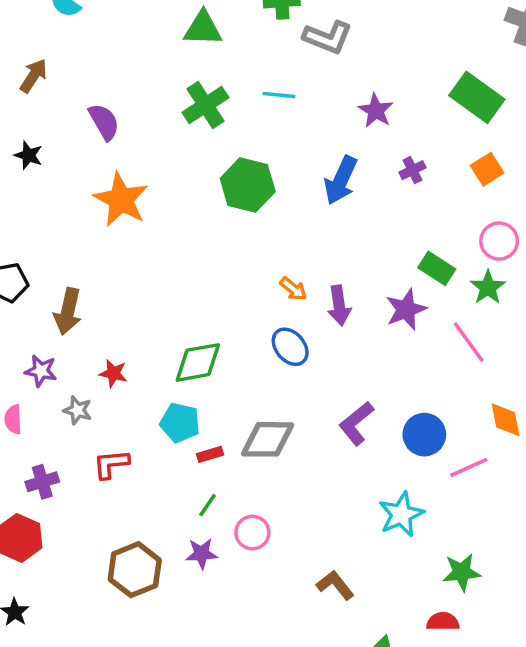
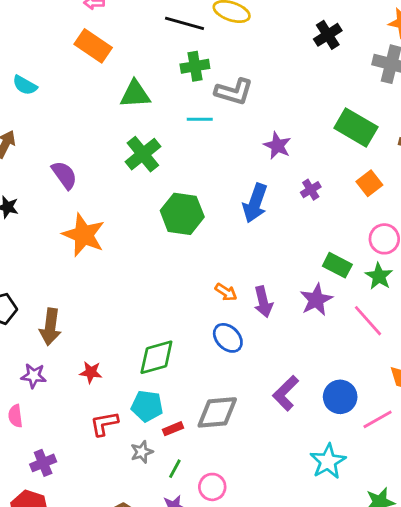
cyan line: (279, 95) -> (200, 119), moved
gray star: (77, 410) -> (142, 452), moved, turned -30
red L-shape: (111, 464) -> (104, 424), moved

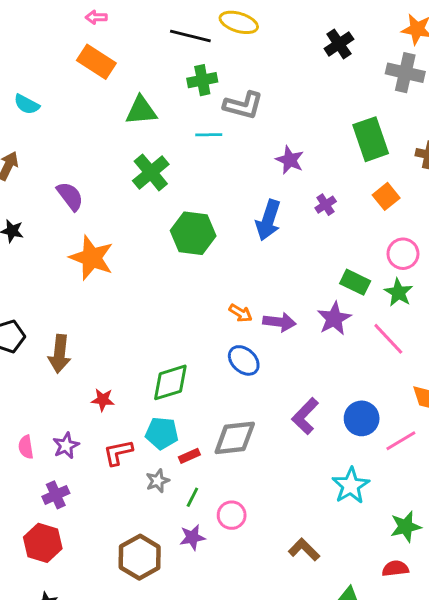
green rectangle: (356, 128) -> (371, 139), turned 42
purple arrow: (263, 302) -> (279, 322), turned -68
purple star: (34, 376) -> (66, 446), moved, turned -30

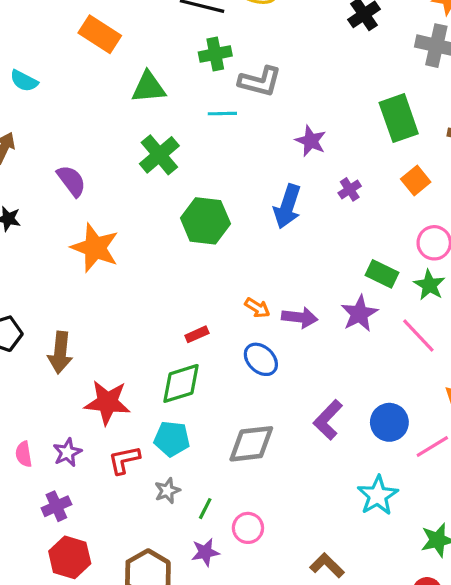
red star: (103, 400) -> (107, 402), size x1.8
red rectangle: (189, 456) -> (197, 334), moved
red hexagon: (43, 543) -> (70, 557), moved

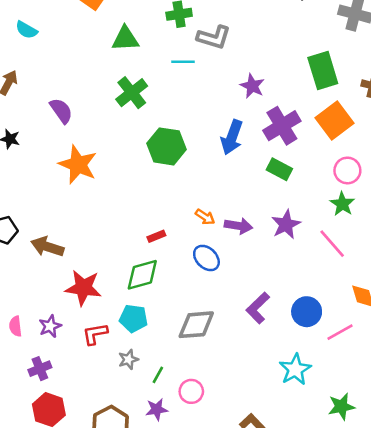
orange square: (416, 180) -> (334, 120), size x1.6
purple cross: (350, 189) -> (282, 126), size x2.0
green rectangle: (382, 274) -> (279, 169), moved
brown arrow: (60, 353) -> (47, 247), turned 100

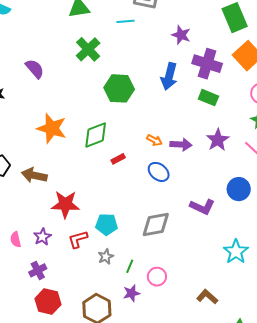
purple cross: (282, 126) -> (207, 64), turned -36
orange star: (78, 165) -> (52, 128), moved
green diamond: (142, 275) -> (96, 135), moved
purple L-shape: (258, 308) -> (202, 207), turned -105
blue circle: (307, 312) -> (239, 189), moved

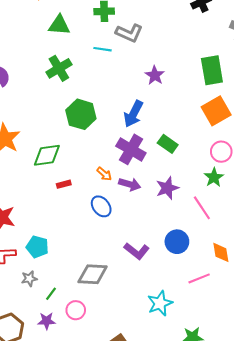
purple cross: (207, 64) -> (131, 149), moved
gray diamond: (156, 224) -> (93, 274), moved

